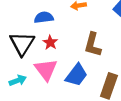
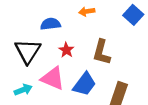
red star: (50, 42) -> (66, 50), moved
pink triangle: (46, 70) -> (53, 78), turned -30

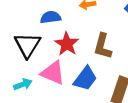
red star: (66, 50) -> (67, 44), size x1.5

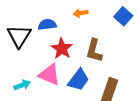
black triangle: (27, 45) -> (19, 36), moved

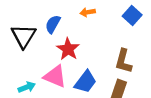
blue semicircle: (47, 25) -> (53, 24), turned -54
brown L-shape: (94, 51) -> (123, 61), moved

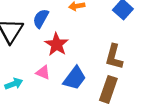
pink triangle: (55, 76) -> (43, 73), size x0.6

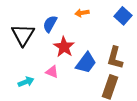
blue trapezoid: (75, 78) -> (86, 63), moved

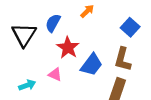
orange arrow: (82, 13) -> (87, 11), turned 144
blue square: (123, 16) -> (130, 27), moved

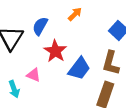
pink triangle: (55, 74) -> (34, 75), moved
cyan arrow: (27, 85) -> (14, 89), turned 91

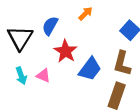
cyan arrow: (14, 89) -> (21, 76), moved

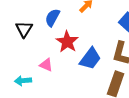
black triangle: (20, 38) -> (24, 29), size x0.7
cyan arrow: (21, 76) -> (23, 81), moved, turned 105

